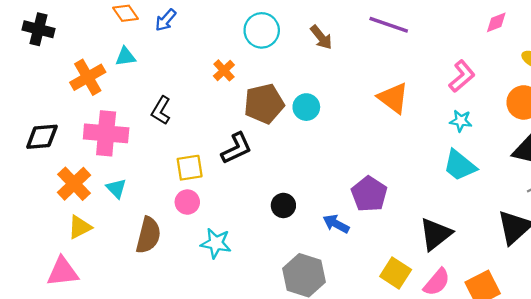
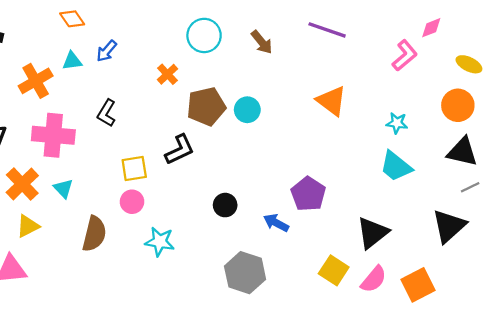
blue arrow: (166, 20) -> (107, 51), moved
pink L-shape: (462, 76) -> (405, 55), moved

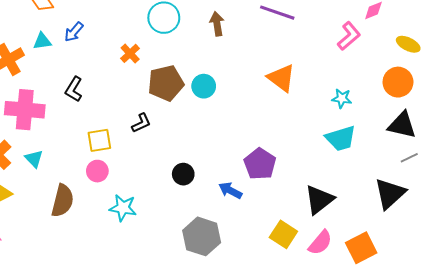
brown arrow: (262, 42) -> (217, 24), turned -150
black L-shape: (180, 150) -> (141, 123), size x0.7
cyan trapezoid: (396, 166) -> (341, 138), turned -56

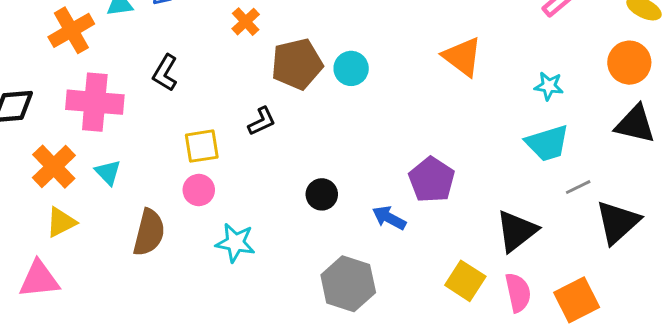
gray line: (409, 158) -> (578, 187), moved
pink semicircle: (320, 243) -> (518, 293), turned -52

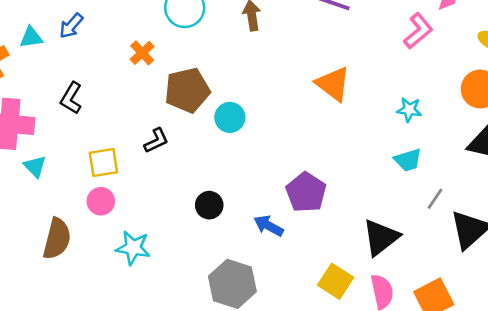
cyan circle: (351, 68) -> (230, 117), moved
cyan trapezoid: (547, 143) -> (408, 160), size x0.7
cyan triangle: (108, 172) -> (35, 166), moved
gray line: (578, 187) -> (435, 199), turned -30

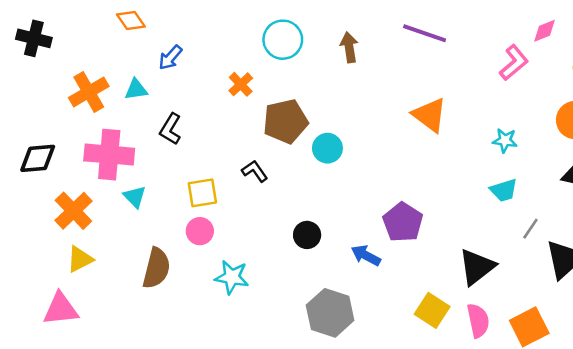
cyan triangle: (31, 37) -> (136, 89), moved
black L-shape: (156, 141) -> (255, 171), turned -100

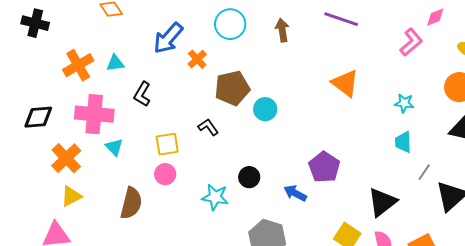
blue arrow: (170, 58) -> (168, 38), moved, size x1.6
cyan trapezoid: (504, 190) -> (403, 142), turned 105
cyan star: (232, 277) -> (215, 197), moved

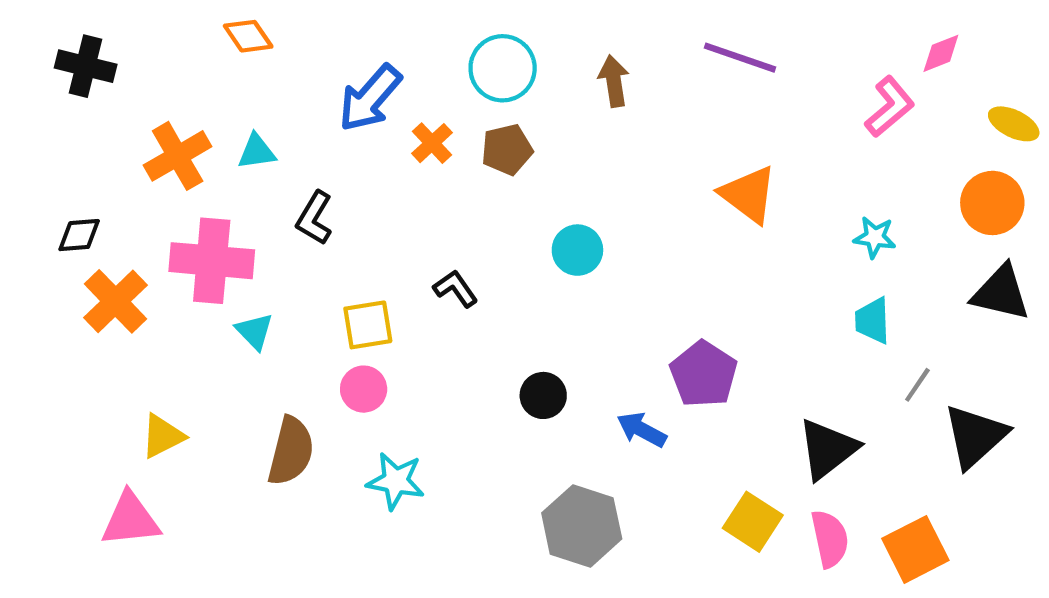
brown pentagon: (232, 88) -> (507, 150), moved, size x0.7
black diamond: (38, 117) -> (79, 235), moved, size x0.7
orange cross: (66, 158) -> (115, 301), moved
cyan star: (215, 197) -> (396, 481), moved

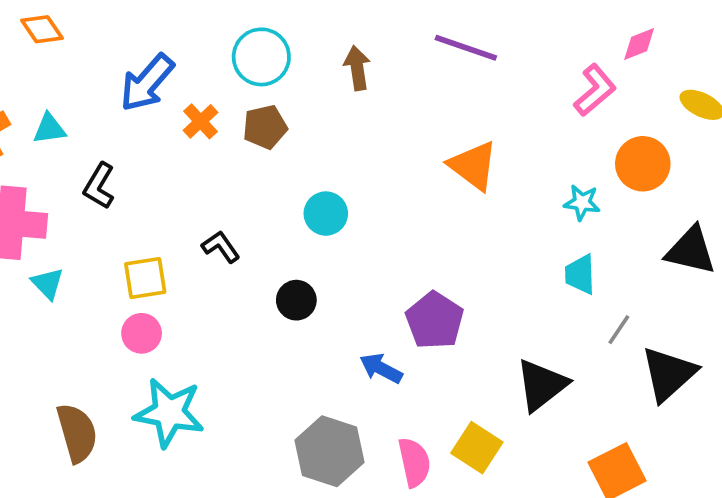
orange circle: (992, 203) -> (643, 164), moved
black circle: (543, 395) -> (296, 300), moved
brown semicircle: (291, 451) -> (77, 433), moved, turned -30
cyan star: (396, 481) -> (169, 413), size x1.4
pink semicircle: (830, 539) -> (414, 462), moved

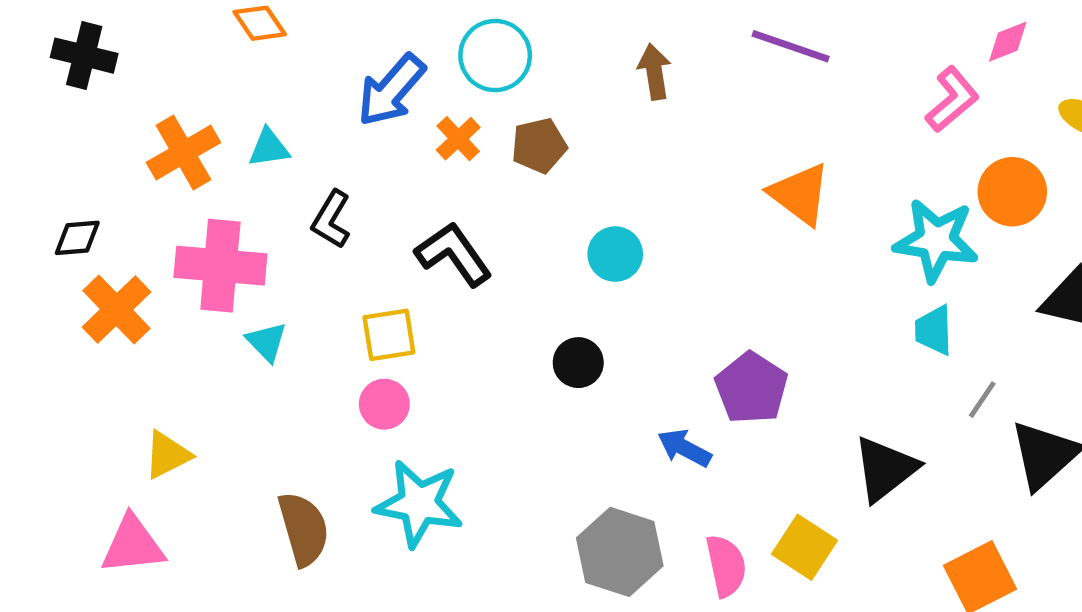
cyan circle: (261, 57) -> (495, 56), moved
cyan star: (582, 202) -> (936, 240), size x1.8
black L-shape: (221, 247) -> (454, 254), moved, size x1.6

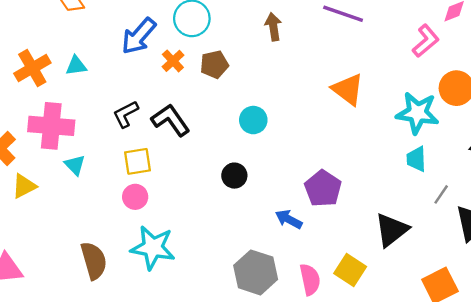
black L-shape: (331, 219) -> (126, 114), moved, turned 32
yellow triangle: (167, 455) -> (24, 186), moved

